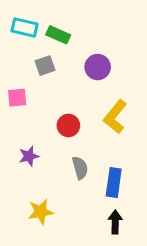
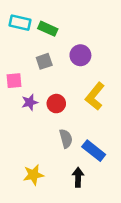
gray square: (45, 66) -> (44, 61), moved
purple star: (29, 156) -> (30, 102), moved
blue rectangle: (114, 182) -> (94, 151), turned -60
black arrow: (115, 222) -> (78, 177), moved

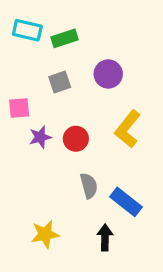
green rectangle: (48, 29) -> (65, 38), turned -42

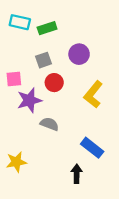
purple star: (40, 137) -> (29, 100), size x1.5
red circle: (76, 139) -> (54, 83), moved
gray semicircle: (89, 186) -> (49, 124), moved, turned -54
yellow star: (45, 234) -> (16, 162), moved

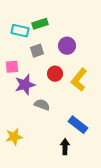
cyan rectangle: (20, 22) -> (20, 31), moved
red circle: (54, 83) -> (55, 74), moved

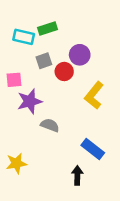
red circle: (55, 74) -> (64, 71), moved

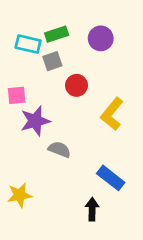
purple circle: (80, 55) -> (101, 38), moved
gray square: (44, 61) -> (52, 61), moved

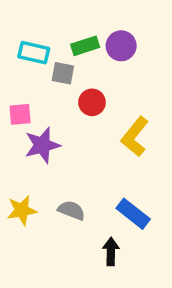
green rectangle: (57, 34) -> (85, 46), moved
gray square: (52, 61) -> (63, 73), turned 30
gray semicircle: (59, 149) -> (71, 210), moved
yellow star: (20, 195) -> (22, 210), moved

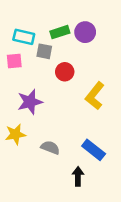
pink square: (20, 114) -> (14, 61), moved
yellow star: (22, 210) -> (15, 134), moved

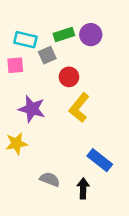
gray square: (44, 51) -> (47, 55), turned -35
yellow L-shape: (95, 96) -> (79, 108), moved
purple star: (30, 102) -> (32, 109), turned 30
gray semicircle: (50, 148) -> (50, 179), moved

